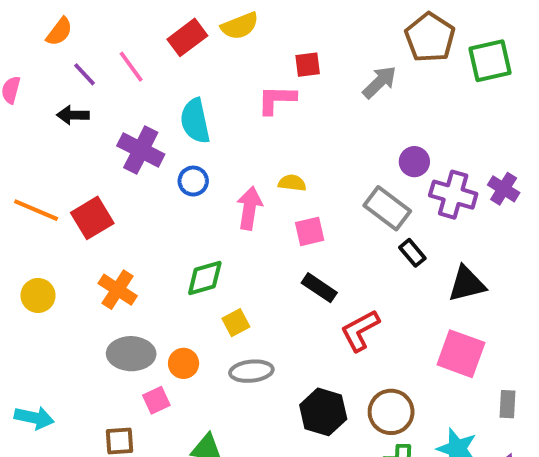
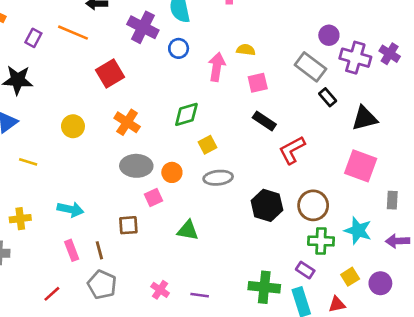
orange line: (36, 210) -> (73, 33), moved

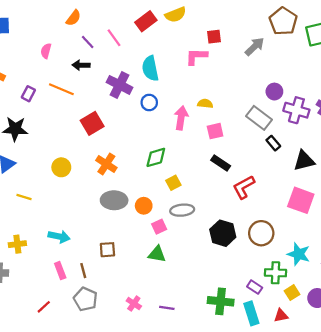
pink square: (153, 197) -> (159, 227), moved
green cross: (321, 241) -> (276, 273), moved

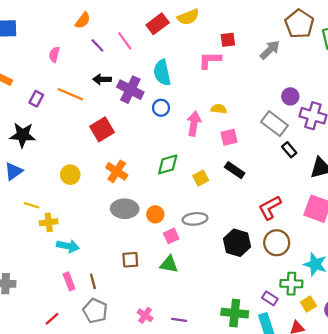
black arrow: (81, 65) -> (102, 79), moved
yellow square: (173, 183) -> (201, 178), moved
red L-shape: (244, 187) -> (270, 208), moved
yellow cross: (17, 244) -> (49, 222), moved
brown square: (107, 250) -> (130, 260), moved

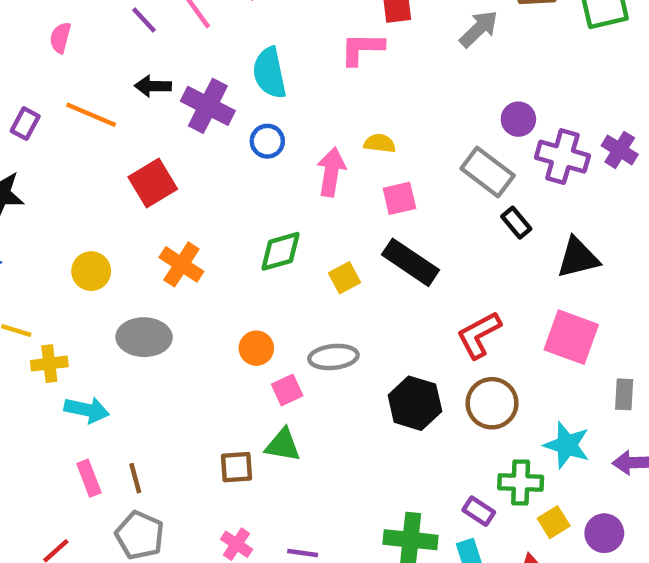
black rectangle: (235, 170) -> (410, 262), size x1.4
gray ellipse: (125, 209) -> (144, 337), moved
brown square: (130, 260) -> (237, 467), moved

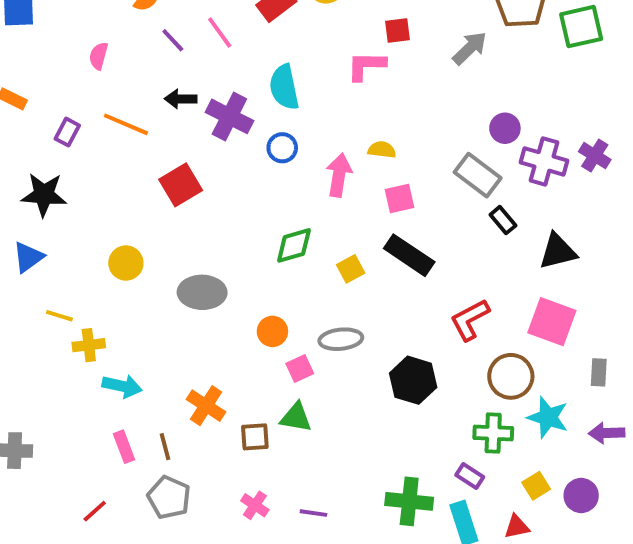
orange cross: (181, 264) -> (206, 406), moved
gray ellipse: (144, 337) -> (202, 292), moved
brown circle: (492, 403) -> (511, 376), moved
green cross: (521, 483) -> (493, 433), moved

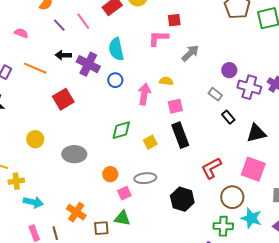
gray arrow: (470, 48) -> (190, 53), moved
pink semicircle: (99, 56) -> (21, 33), turned 96
gray rectangle: (478, 175) -> (215, 94), size x0.6
black rectangle: (409, 255) -> (180, 135), turned 35

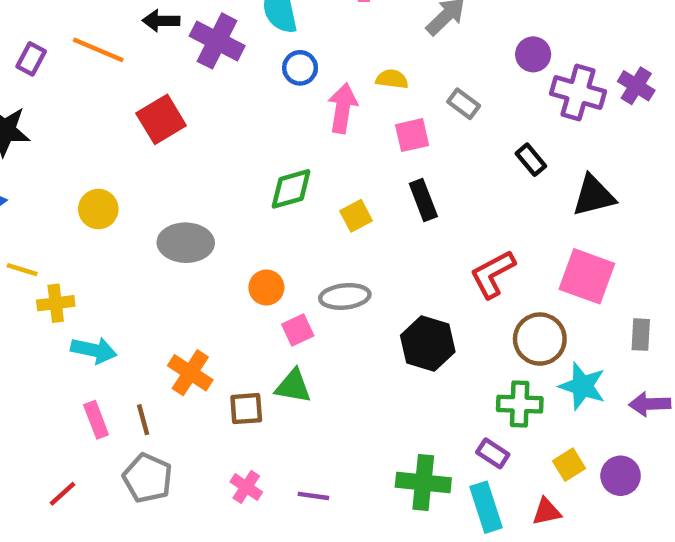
blue circle: (115, 80) -> (300, 68), moved
gray rectangle: (215, 94) -> (464, 104), moved
black rectangle: (180, 135) -> (423, 200), size x0.7

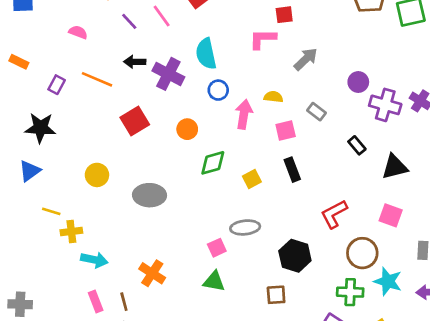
pink square: (587, 276) -> (391, 215), size x0.7
orange circle: (266, 287) -> (187, 129), moved
brown square: (246, 409) -> (276, 295), moved

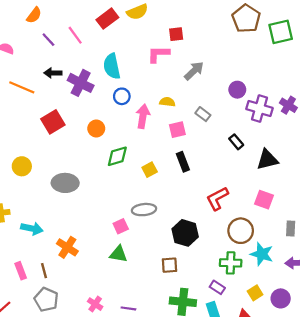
cyan arrow: (94, 260) -> (32, 228), moved

